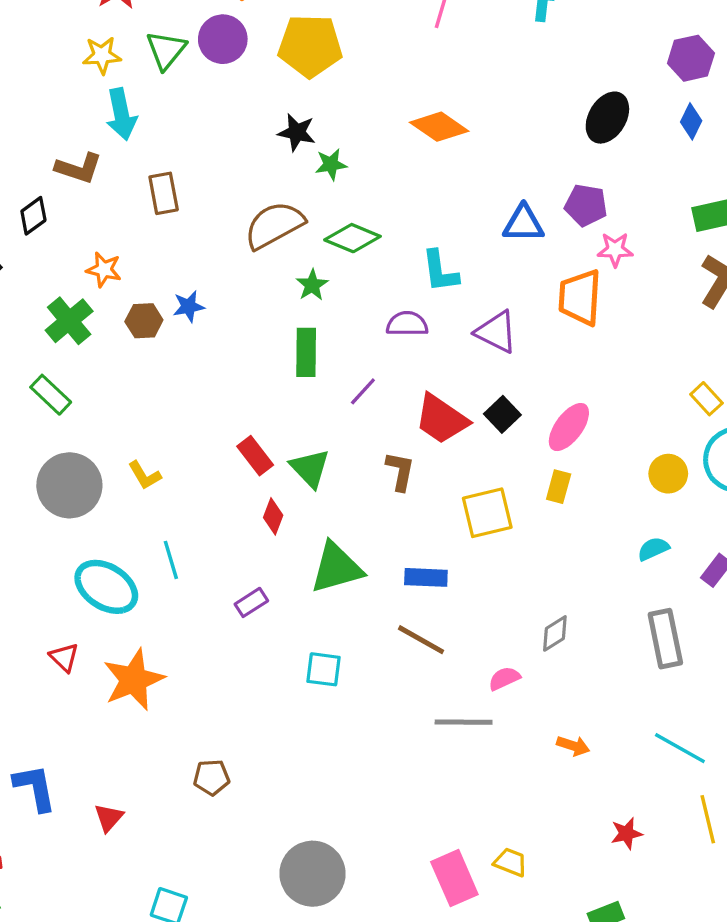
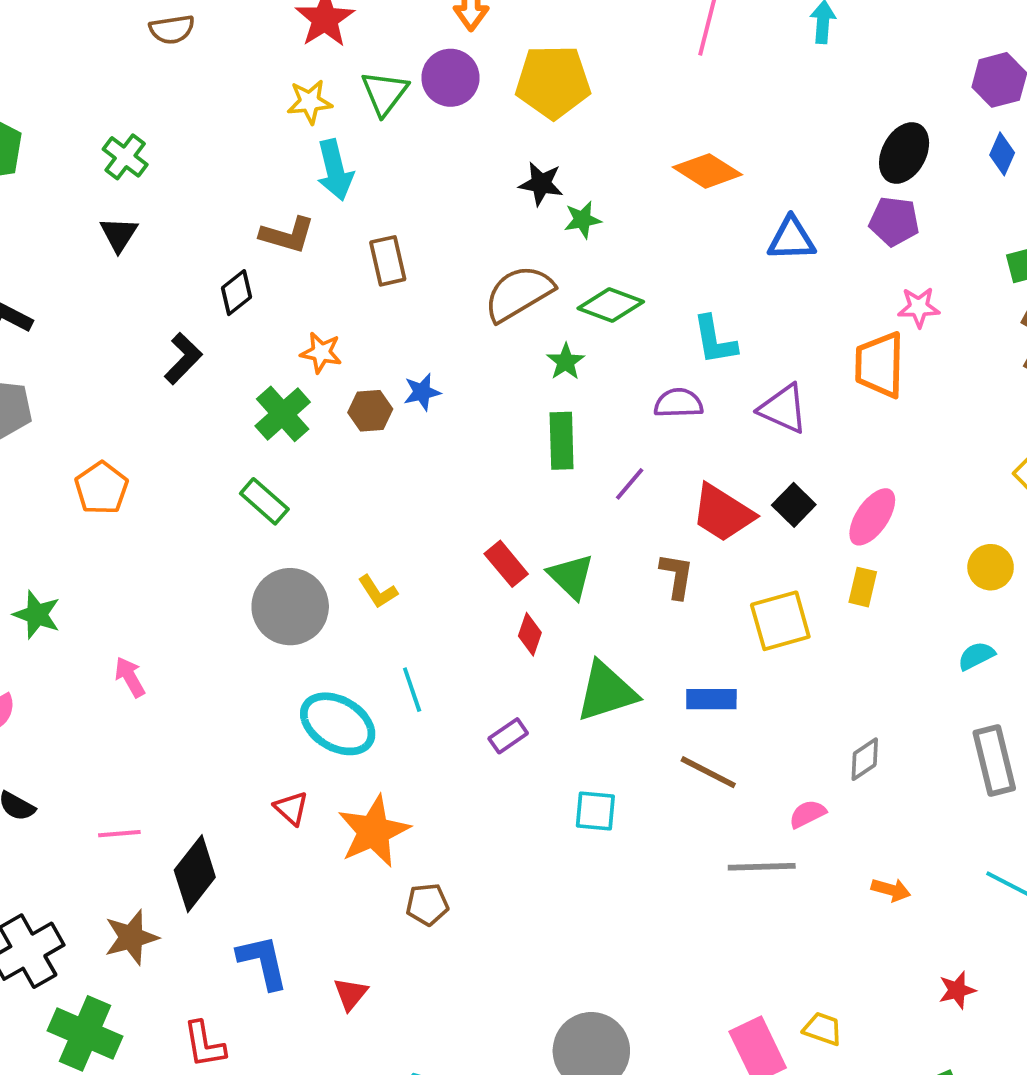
purple pentagon: (586, 205) -> (894, 221), moved
blue triangle: (523, 224) -> (791, 239), moved
brown pentagon: (212, 777) -> (427, 904), moved

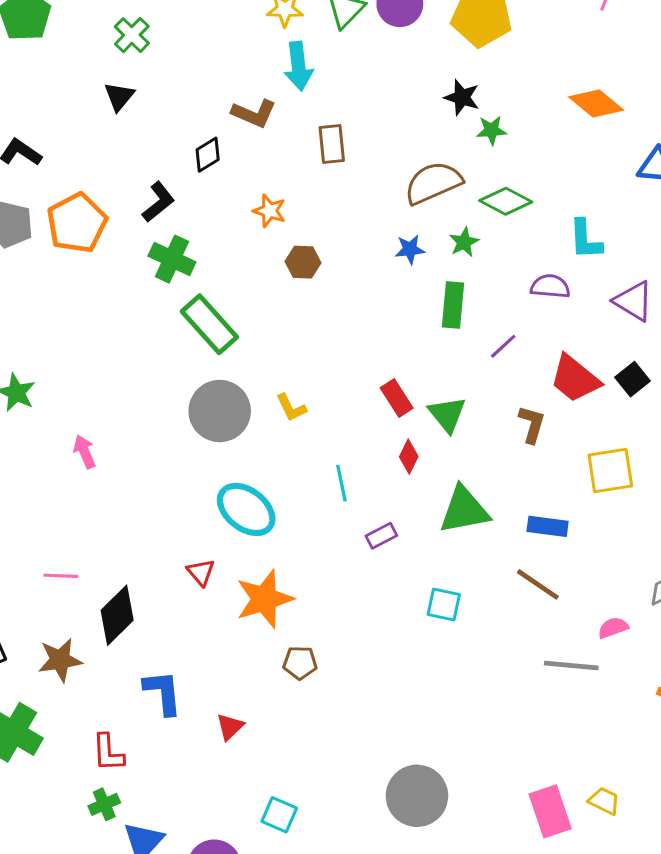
blue star: (422, 392) -> (410, 249), moved
green cross: (283, 414) -> (172, 259), moved, turned -30
orange pentagon: (101, 488) -> (77, 223), moved, size x1.4
green rectangle: (264, 501) -> (209, 324), size x1.5
cyan line: (412, 690) -> (341, 483), moved

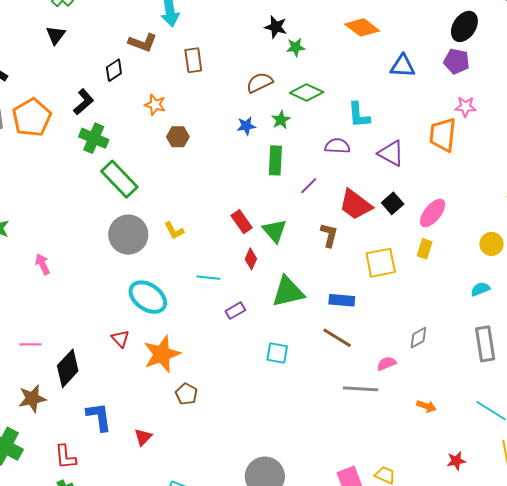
brown semicircle: (433, 183) -> (260, 83), size x0.7
cyan line: (341, 483) -> (208, 278), turned -70
brown pentagon: (300, 663) -> (186, 394), turned 30

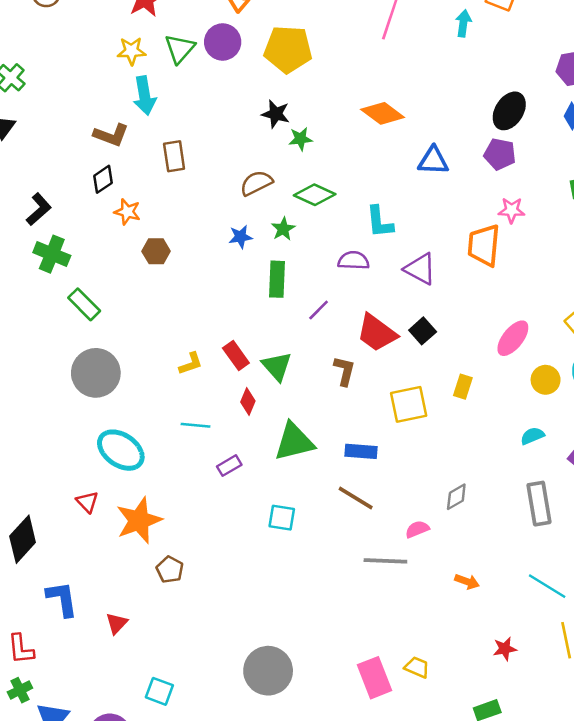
black diamond: (114, 70) -> (103, 179), moved
green rectangle: (119, 179) -> (84, 304), size x0.7
pink ellipse: (433, 213) -> (513, 338), moved
yellow L-shape: (174, 231) -> (191, 364), moved, turned -80

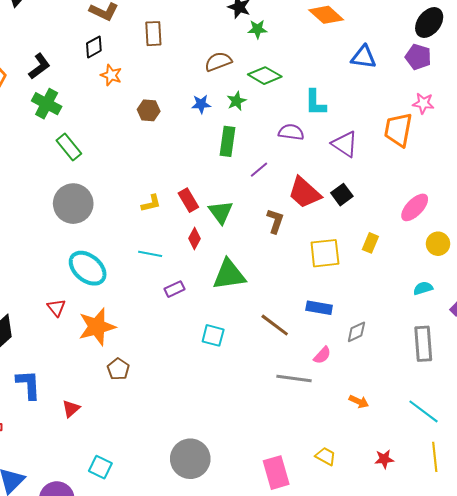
brown hexagon: (156, 251) -> (149, 110), moved
blue rectangle: (361, 451) -> (319, 308), moved
pink semicircle: (417, 529) -> (322, 355), turned 150
yellow trapezoid: (417, 667) -> (326, 456), moved

